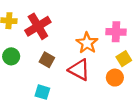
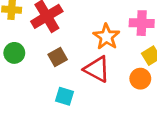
brown square: (47, 60) -> (58, 57), turned 32
cyan square: (42, 92) -> (64, 96), moved

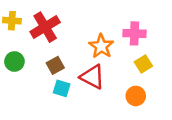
orange circle: (140, 79) -> (136, 96), moved
cyan square: (64, 96) -> (62, 88), moved

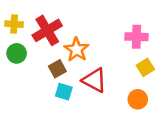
orange star: (101, 46) -> (77, 50), moved
green circle: (14, 61) -> (17, 53), moved

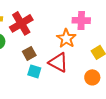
pink cross: (136, 37) -> (81, 20), moved
orange star: (77, 50) -> (66, 38), moved

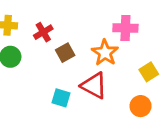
red cross: (21, 23) -> (43, 32), size x0.6
brown square: (29, 53) -> (65, 53), moved

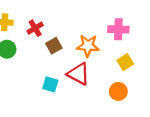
pink cross: (125, 28) -> (118, 29), moved
orange star: (105, 53) -> (88, 46), turned -30

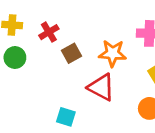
cyan square: (50, 84) -> (66, 117), moved

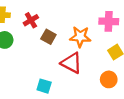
brown square: (72, 53) -> (48, 37), turned -32

